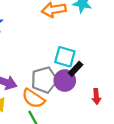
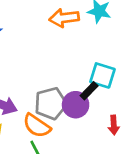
cyan square: (65, 57) -> (102, 75), moved

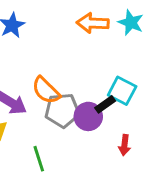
orange semicircle: (37, 126) -> (46, 90), moved

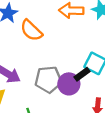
orange semicircle: (46, 90) -> (31, 30), moved

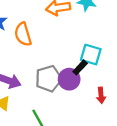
orange semicircle: (31, 30) -> (23, 34), turned 40

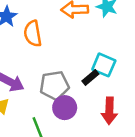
purple circle: (69, 79) -> (65, 108), moved
red arrow: (101, 95) -> (109, 111), size x1.5

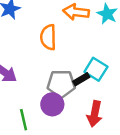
orange semicircle: (33, 34) -> (48, 37), moved
gray pentagon: (54, 85) -> (61, 84), moved

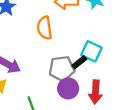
purple circle: (52, 104) -> (68, 88), moved

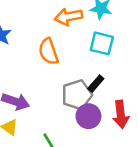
cyan square: (91, 51) -> (102, 43), moved

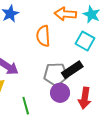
black rectangle: (96, 84) -> (72, 70), size x1.5

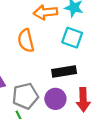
black rectangle: (72, 70) -> (64, 72), turned 35
gray pentagon: (56, 74) -> (25, 96), moved

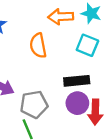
purple circle: (55, 99) -> (77, 103), moved

